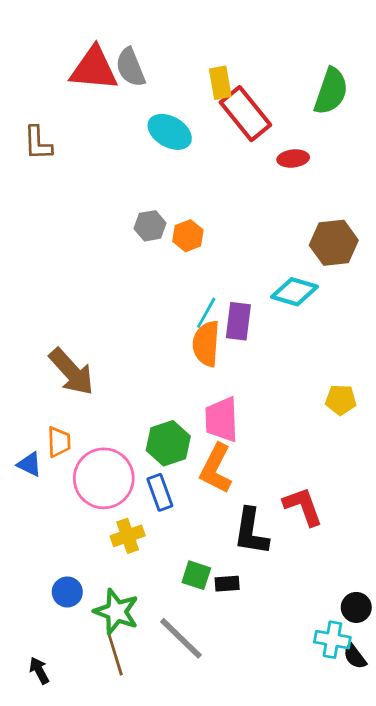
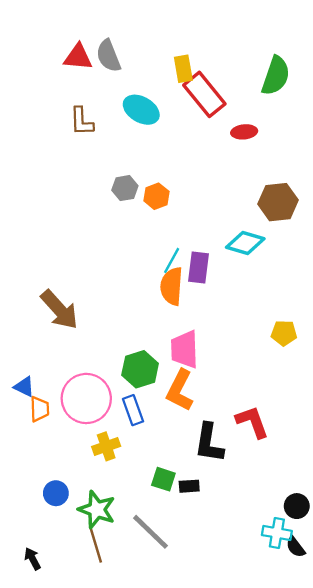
red triangle: (94, 69) -> (78, 57), size x0.7
brown L-shape: (38, 143) -> (82, 121), moved
orange trapezoid: (59, 442) -> (39, 409), moved

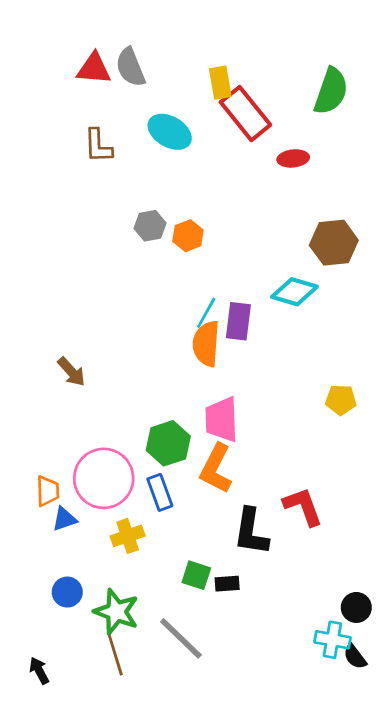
brown arrow: (59, 310) -> (71, 372), size x0.6
blue triangle: (24, 387) -> (64, 519), moved, turned -45

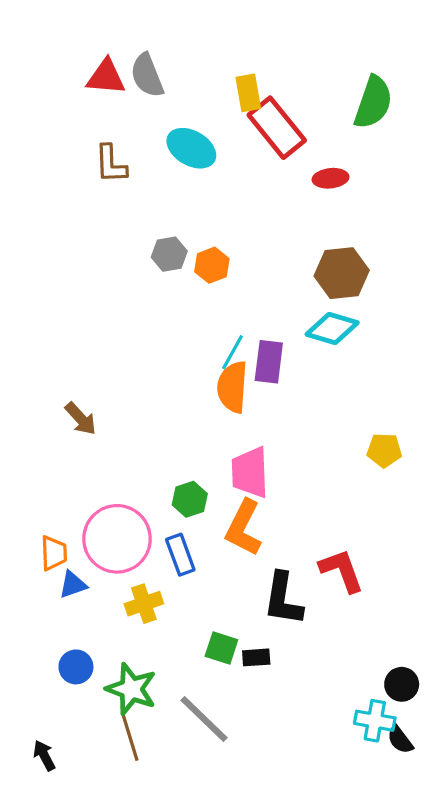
brown hexagon: (334, 243) -> (342, 273), moved
green hexagon: (168, 443) -> (190, 499), size x0.7

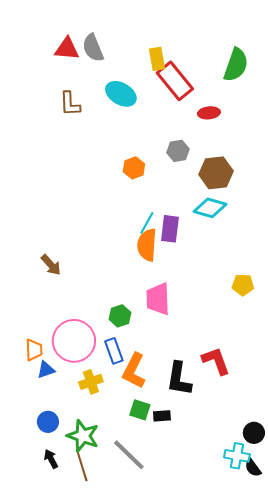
gray hexagon: (169, 254) -> (178, 151), moved
orange L-shape: (244, 528) -> (134, 371), moved
black arrow: (44, 755) -> (51, 459), moved

